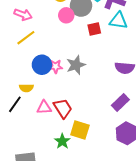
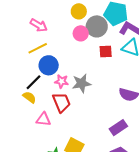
blue circle: (42, 65) -> (49, 65), moved
yellow semicircle: (26, 88) -> (29, 97), turned -152
black line: (15, 104) -> (34, 82), moved
red trapezoid: (63, 108) -> (61, 102), moved

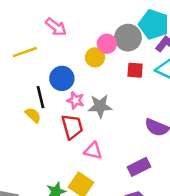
yellow circle: (79, 11) -> (95, 57), moved
yellow line: (38, 48) -> (25, 52), moved
black line: (34, 82) -> (40, 97), turned -66
pink triangle: (43, 119) -> (93, 151), moved

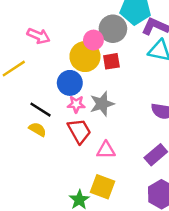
yellow circle: (95, 57) -> (85, 57), size x1.5
red square: (135, 70) -> (111, 61), moved
blue circle: (62, 78) -> (70, 83), moved
black line: (40, 97) -> (40, 110), turned -30

